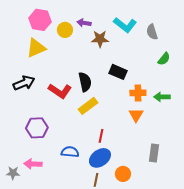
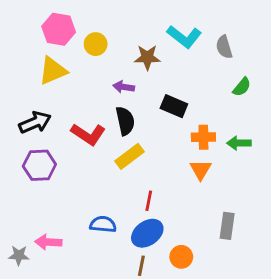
purple arrow: (84, 23) -> (124, 87), moved
purple hexagon: (37, 128) -> (39, 165), moved

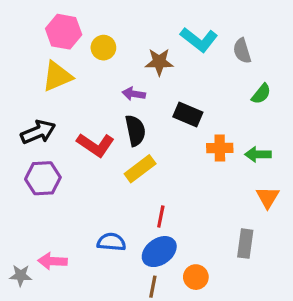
orange triangle: (200, 170) -> (268, 197), moved

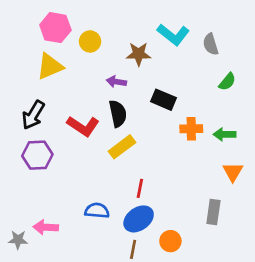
black arrow: (38, 132) -> (33, 115), turned 144

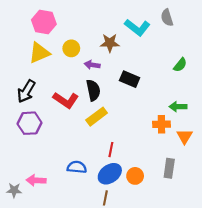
yellow circle: (90, 41) -> (71, 48), moved
gray semicircle: (211, 44) -> (167, 18), moved
orange cross: (191, 129) -> (161, 124), moved
orange circle: (170, 241) -> (135, 176), moved

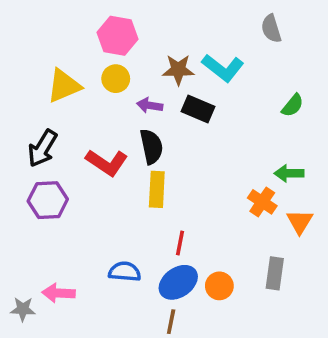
pink hexagon: (44, 22) -> (118, 36), moved
cyan L-shape: (137, 27) -> (223, 68), moved
black rectangle: (130, 79) -> (198, 109), moved
yellow rectangle: (97, 117) -> (157, 189), turned -50
orange cross: (161, 124) -> (262, 202), turned 35

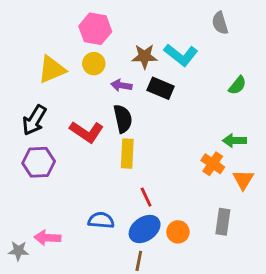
red line: (180, 243) -> (146, 197), turned -36

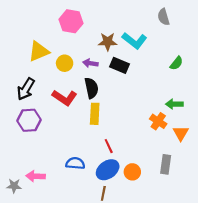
yellow circle: (94, 64) -> (65, 63), moved

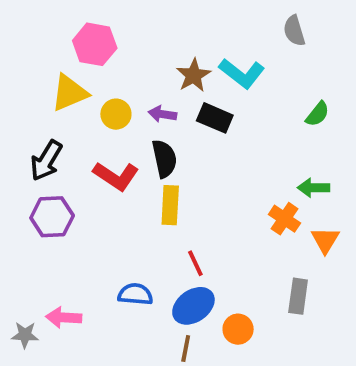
pink hexagon: (71, 21) -> (95, 44), moved
brown star: (108, 42) -> (193, 75), turned -30
orange circle: (132, 172) -> (238, 329), moved

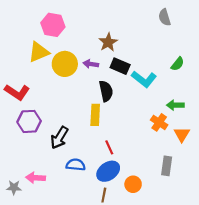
cyan L-shape: (242, 73) -> (144, 79), moved
yellow circle: (116, 114) -> (65, 64), size x1.5
black semicircle: (164, 159) -> (106, 91), moved
black arrow: (46, 161) -> (59, 138), moved
red L-shape: (116, 176) -> (17, 92), moved

